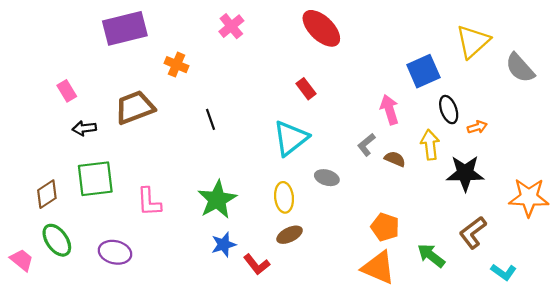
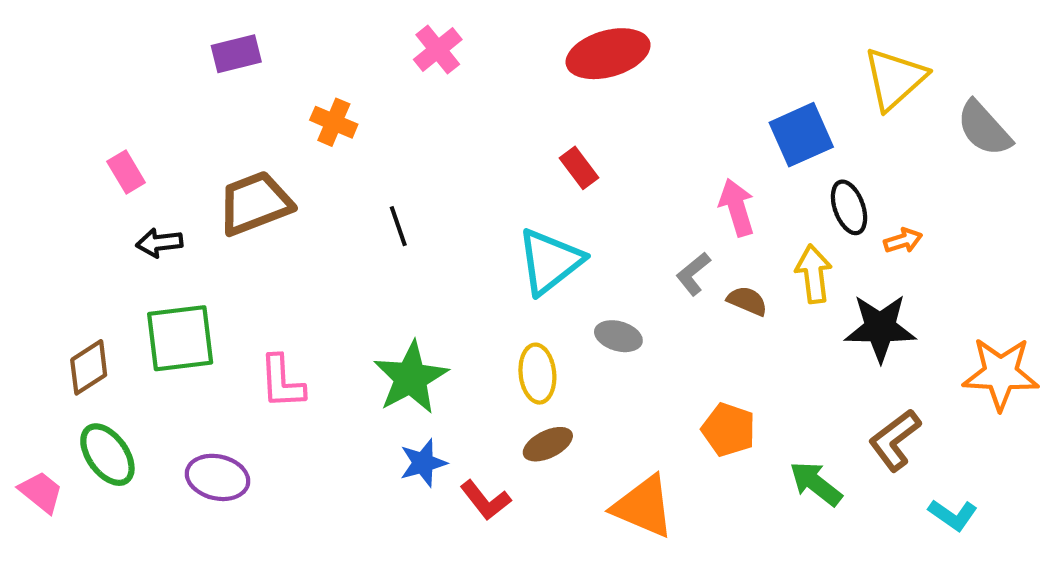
purple rectangle: (125, 28) -> (236, 54), size x0.6
red ellipse: (321, 28) -> (608, 54), turned -60
orange triangle: (378, 268) -> (643, 507), moved

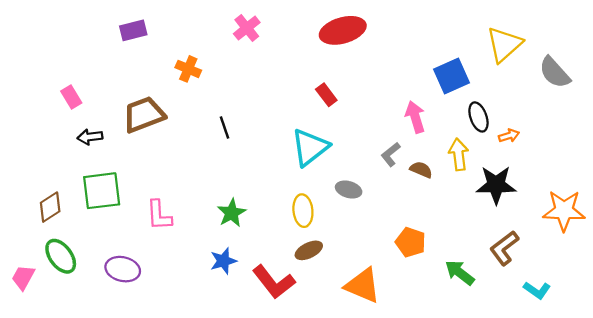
green star: (411, 378) -> (232, 213), size x0.7
blue star: (423, 463) -> (223, 261), moved
pink trapezoid: (41, 492) -> (23, 277), turned -100
red L-shape: (485, 500) -> (274, 282), size x1.5

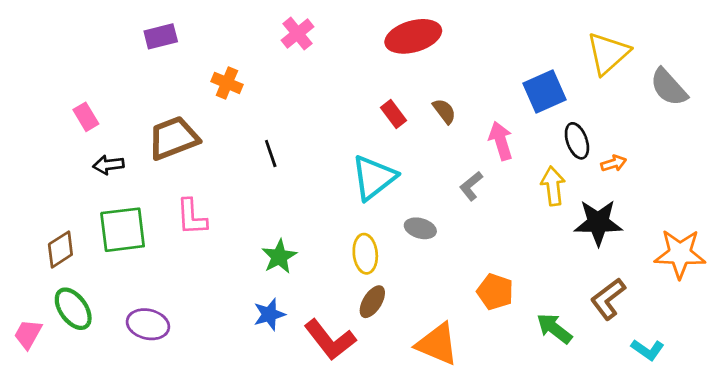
brown semicircle: (421, 170) -> (444, 111), moved, turned 30
pink L-shape: (159, 215) -> (192, 217), moved
brown ellipse: (309, 250) -> (372, 302), turned -32

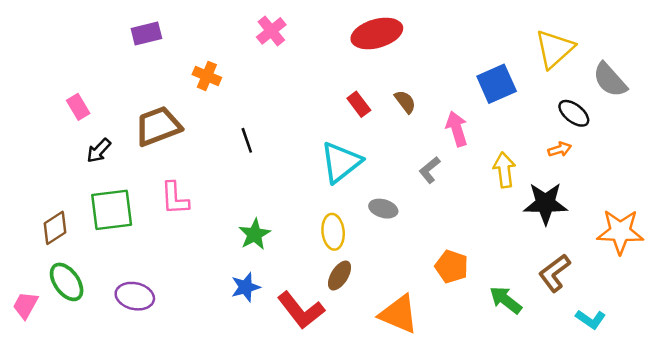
black ellipse: (577, 141) -> (574, 113), moved, turned -32
black arrow: (108, 165) -> (99, 151), turned -40

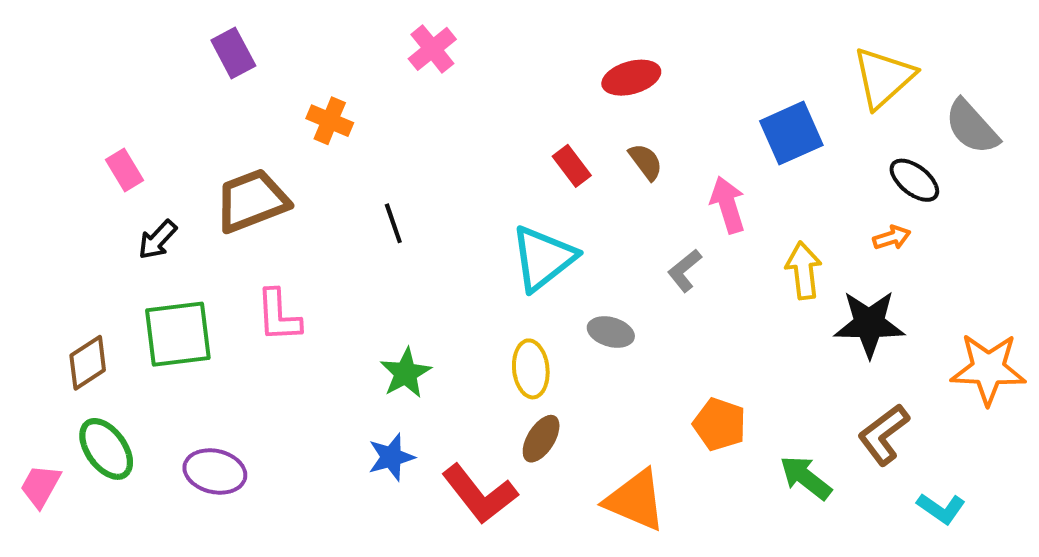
purple rectangle: (146, 33) -> (233, 53), turned 76
red ellipse: (377, 33) -> (631, 78), moved, size x0.7

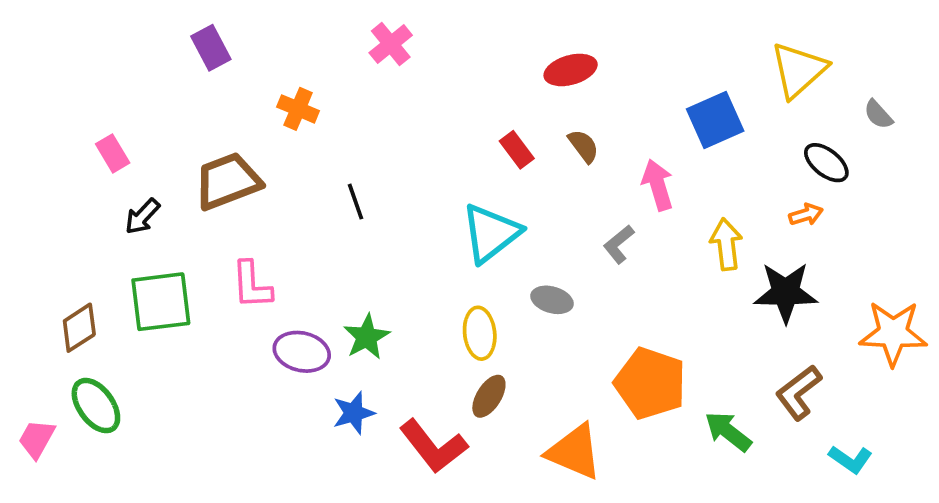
gray semicircle: (972, 127) -> (878, 114), size x0.6
orange pentagon: (720, 424) -> (650, 383), size x1.5
purple ellipse: (215, 471) -> (302, 352), moved

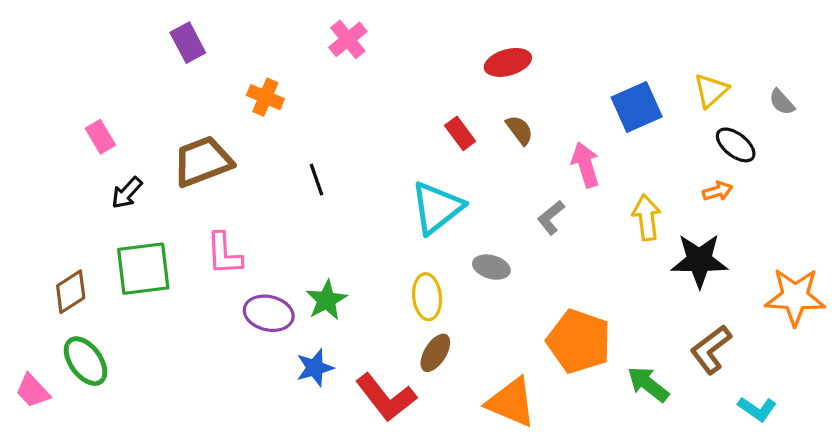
yellow triangle: (799, 70) -> (711, 90), moved, size x0.7
pink trapezoid: (37, 439) -> (33, 391), turned -72

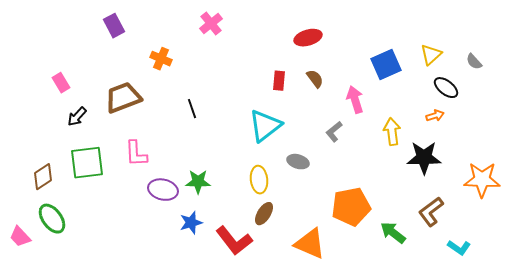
red rectangle: (460, 133) -> (279, 81), turned 42
green star: (326, 300) -> (198, 182), turned 30
orange pentagon: (579, 341) -> (351, 207), turned -30

